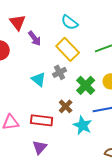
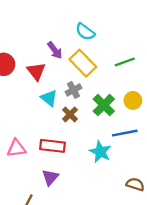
red triangle: (18, 22) -> (36, 71), moved
purple arrow: (35, 38) -> (55, 50), moved
brown cross: (66, 106) -> (70, 114), moved

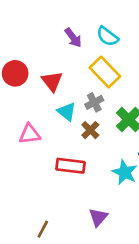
purple arrow: (55, 50) -> (73, 38), moved
pink triangle: (16, 148) -> (30, 134), moved
purple triangle: (50, 177) -> (98, 217), moved

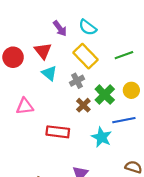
red triangle: (52, 81) -> (43, 51), moved
cyan triangle: (67, 112) -> (49, 73), moved
brown cross: (90, 130) -> (83, 105), moved

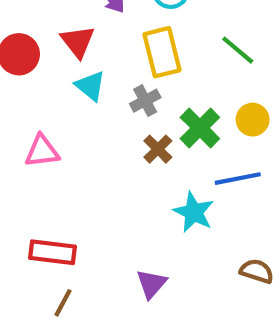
green line: (124, 55) -> (238, 50), turned 60
yellow rectangle: (86, 56) -> (162, 52), turned 30
red rectangle: (58, 132) -> (52, 252), moved

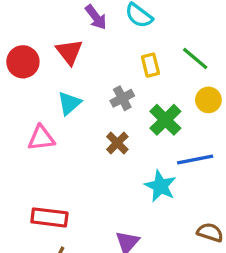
yellow rectangle: (162, 52) -> (150, 65), moved, size x0.6
cyan triangle: (90, 86) -> (69, 103), moved, turned 40
yellow circle: (253, 120) -> (208, 100), moved
brown cross: (158, 149) -> (117, 143), moved

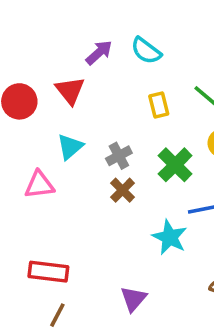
purple arrow: (96, 17) -> (99, 53), turned -95
gray cross: (122, 98) -> (119, 156), moved

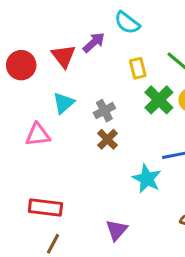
purple arrow: (99, 53) -> (94, 42), moved
green cross: (175, 165) -> (159, 100), moved

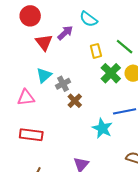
red circle: (21, 65) -> (30, 16), moved
gray cross: (104, 111) -> (63, 84), moved
red rectangle: (45, 207) -> (31, 135), moved

